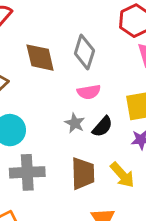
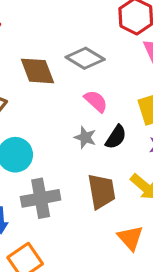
gray diamond: (84, 52) -> (85, 58), turned -68
pink semicircle: (89, 92) -> (96, 101), turned -120

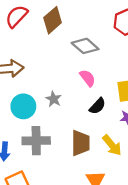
brown diamond: (37, 71) -> (53, 20), moved, turned 60
gray star: (85, 137) -> (54, 99), moved

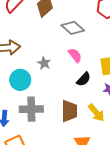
gray star: (54, 99) -> (44, 63), moved

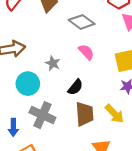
black semicircle: (84, 79) -> (75, 87), moved
gray cross: (31, 109) -> (42, 115), turned 30

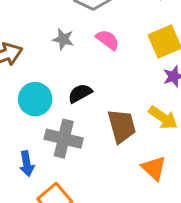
gray star: (53, 63) -> (63, 39), moved
black semicircle: (75, 87) -> (80, 93), moved, turned -147

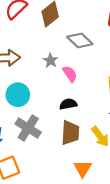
pink semicircle: (108, 40) -> (70, 74), moved
black semicircle: (80, 93) -> (68, 104), moved

